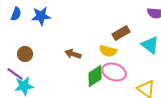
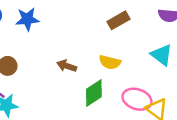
brown rectangle: (121, 33) -> (118, 20), moved
pink ellipse: (114, 72) -> (137, 99), moved

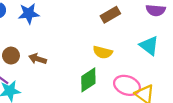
brown arrow: (67, 66) -> (37, 59), moved

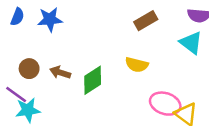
cyan triangle: (149, 46) -> (191, 43), moved
green diamond: (88, 80) -> (93, 80), moved

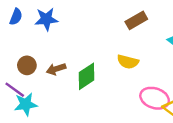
brown arrow: (60, 72) -> (56, 69), turned -36

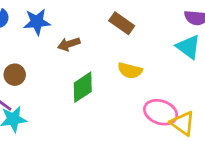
brown rectangle: (136, 20) -> (122, 23), moved, turned 65
brown arrow: (56, 69) -> (69, 44), moved

